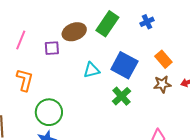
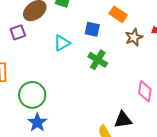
orange rectangle: (163, 59) -> (118, 14), moved
blue square: (124, 65) -> (92, 29), size x0.6

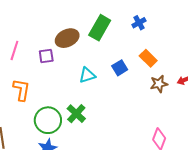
blue square: (92, 29) -> (120, 68), turned 35
green cross: (98, 60) -> (76, 114), moved

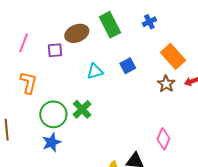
green rectangle: (100, 28) -> (110, 25), turned -60
orange rectangle: (148, 58) -> (173, 56), moved, size x1.4
brown star: (159, 84) -> (166, 84), turned -30

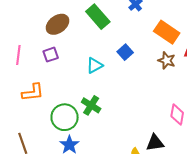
brown ellipse: (77, 33) -> (58, 24), moved
orange L-shape: (29, 83) -> (33, 92), turned 85

